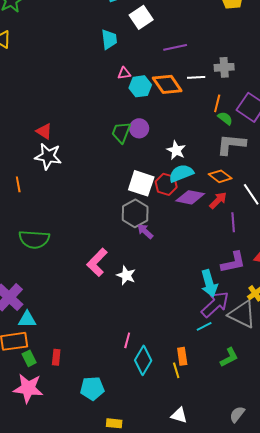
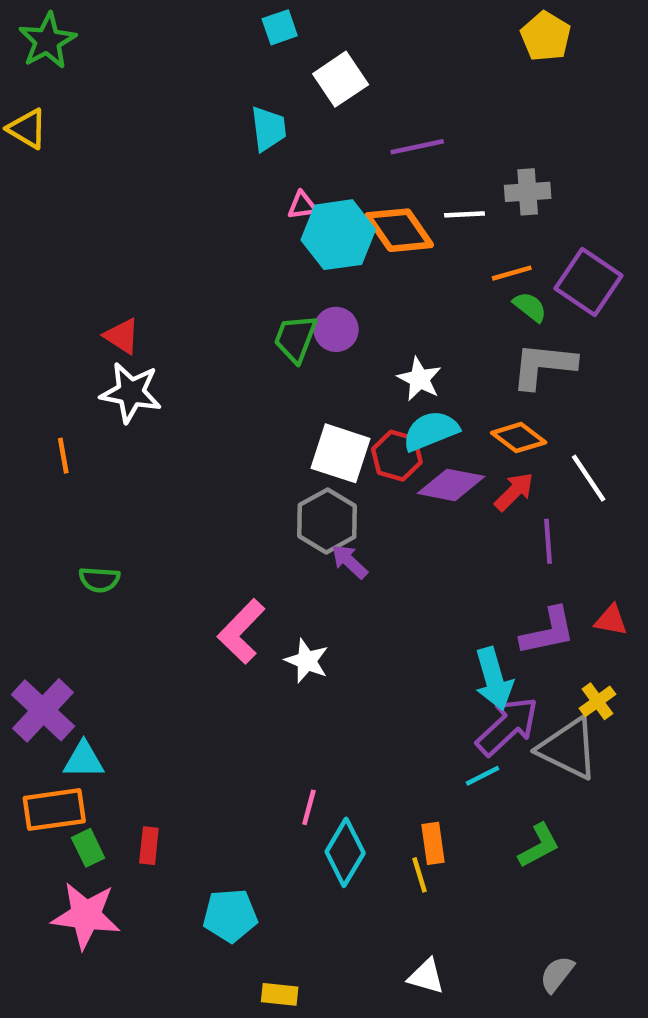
cyan hexagon: (140, 86) -> (338, 235), size x1.4
orange line: (217, 103) -> (512, 273), turned 60
green semicircle: (34, 239) -> (99, 580), size x0.6

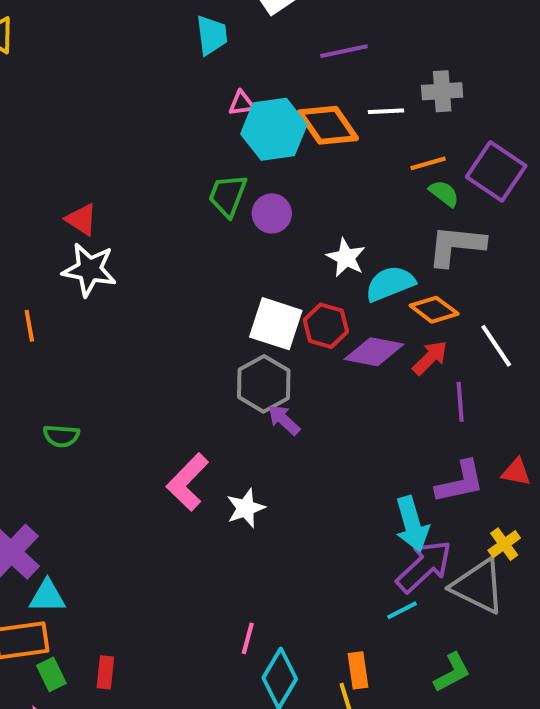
green trapezoid: (295, 338) -> (228, 195), moved
cyan semicircle: (431, 431) -> (390, 284), moved
white star: (307, 661) -> (246, 508), turned 30

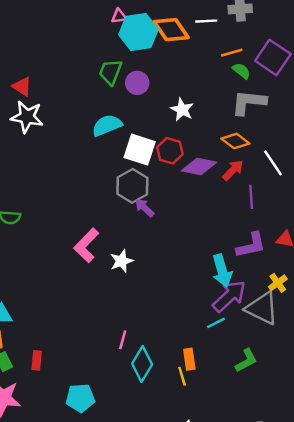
cyan semicircle: (390, 284) -> (107, 125), moved

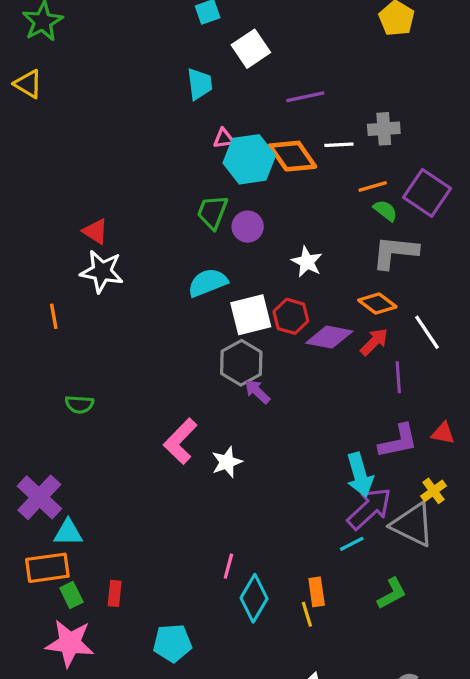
white square: (140, 150) -> (251, 315), turned -32

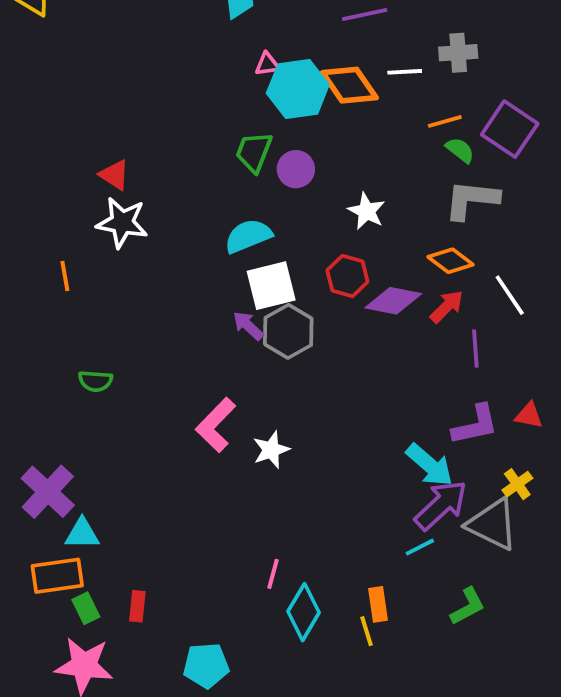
white square: (251, 315) -> (271, 286), moved
purple arrow: (257, 392) -> (248, 326), moved
cyan arrow: (360, 475) -> (430, 465), turned -33

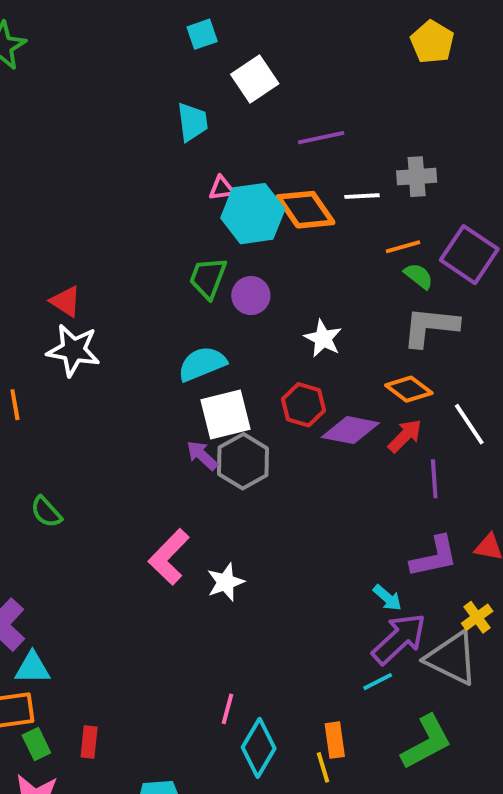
green semicircle: (95, 381) -> (46, 512), turned 44
cyan arrow: (430, 465) -> (387, 598), size x0.6
green L-shape: (468, 606) -> (426, 742), size x1.4

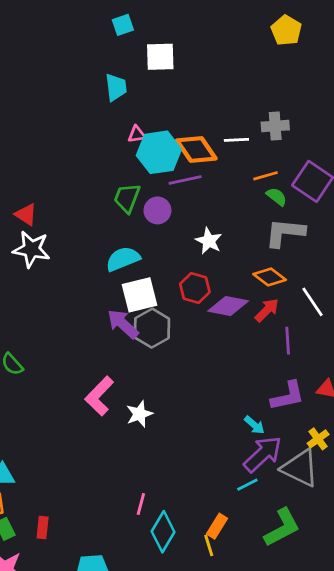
white square: (255, 79) -> (160, 57), turned 32
purple line: (321, 138) -> (185, 180), moved
purple arrow: (202, 455) -> (123, 324), size x1.4
orange rectangle: (335, 740) -> (217, 526), turned 40

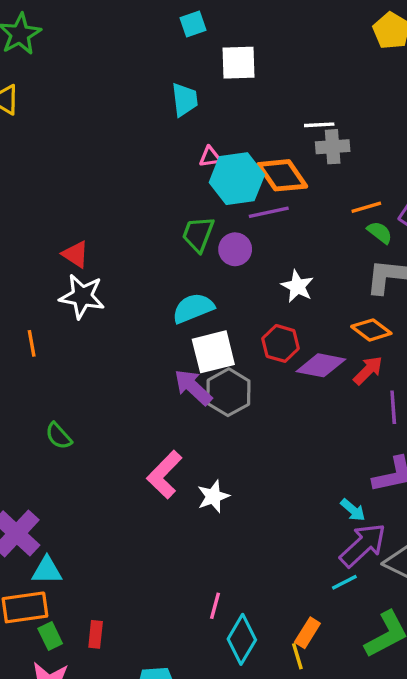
gray cross: (275, 126) -> (333, 147), moved
white line: (236, 140) -> (319, 125), moved

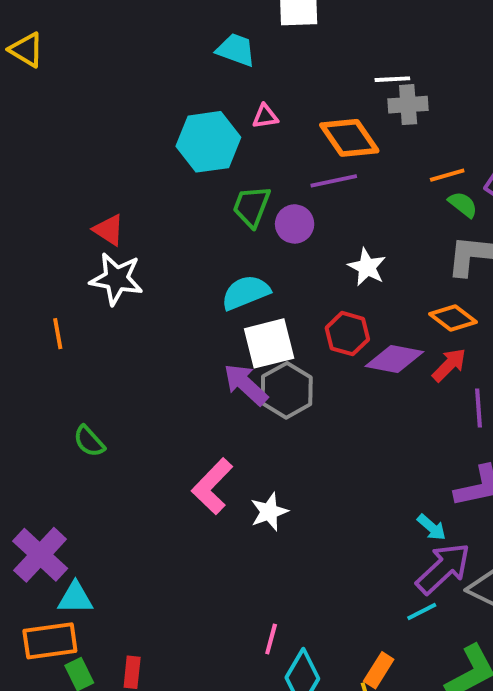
cyan trapezoid: (185, 100) -> (236, 50), turned -63
cyan hexagon: (237, 179) -> (208, 142), moved

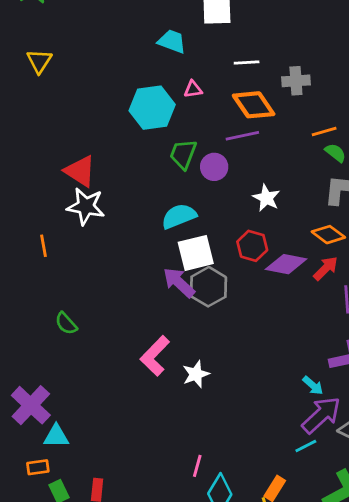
yellow triangle: (26, 50) -> (39, 61), moved, turned 32
white line: (392, 79) -> (247, 62), moved
red triangle: (109, 230) -> (80, 171), size x1.4
orange rectangle: (50, 641) -> (38, 467), size x0.6

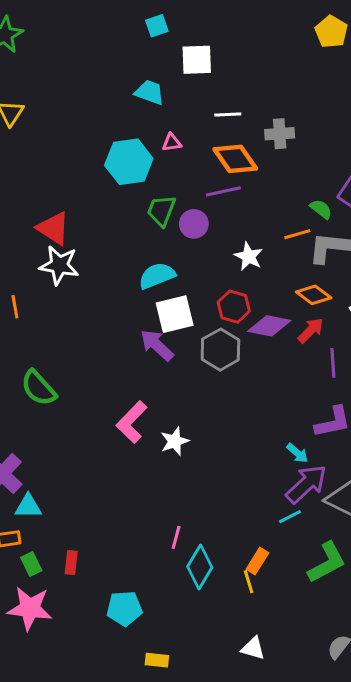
orange line: (324, 132) -> (297, 234), moved
gray hexagon: (209, 287) -> (220, 350), moved
green semicircle: (66, 323) -> (39, 388), size x1.5

